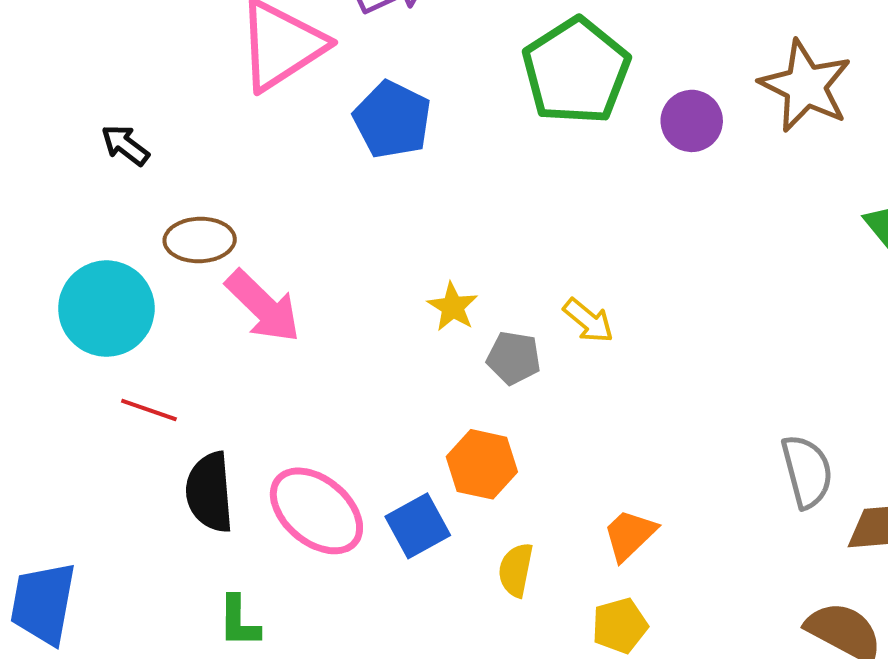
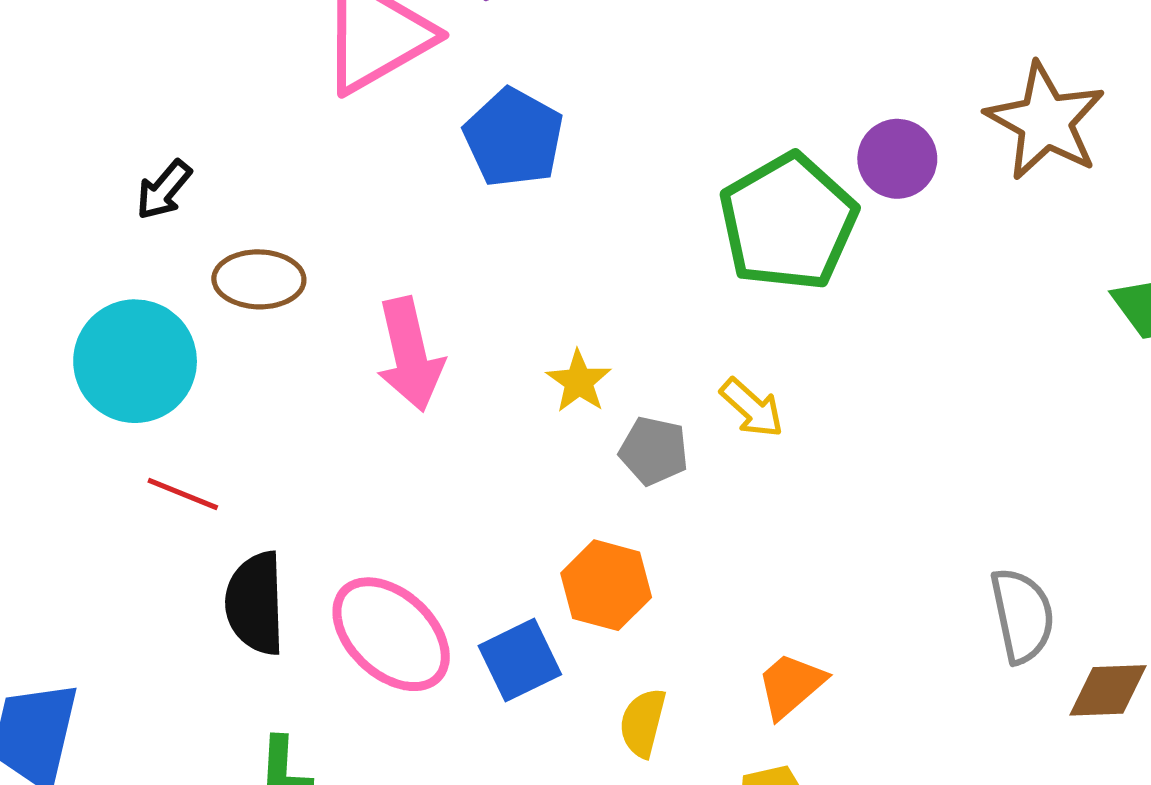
green pentagon: (576, 71) -> (788, 222), moved
black arrow: (125, 145) -> (164, 190), moved, turned -90
pink arrow: (263, 306) -> (410, 354), moved, turned 30

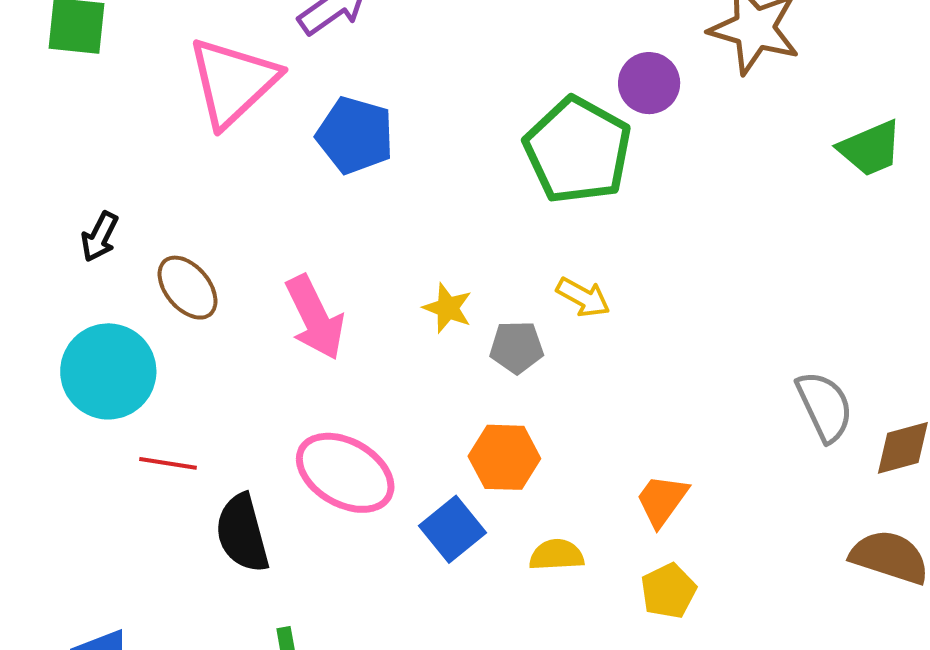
brown ellipse: (259, 279) -> (188, 288), turned 62
pink ellipse: (391, 634) -> (345, 473), moved
yellow semicircle: (643, 723) -> (557, 555), turned 86

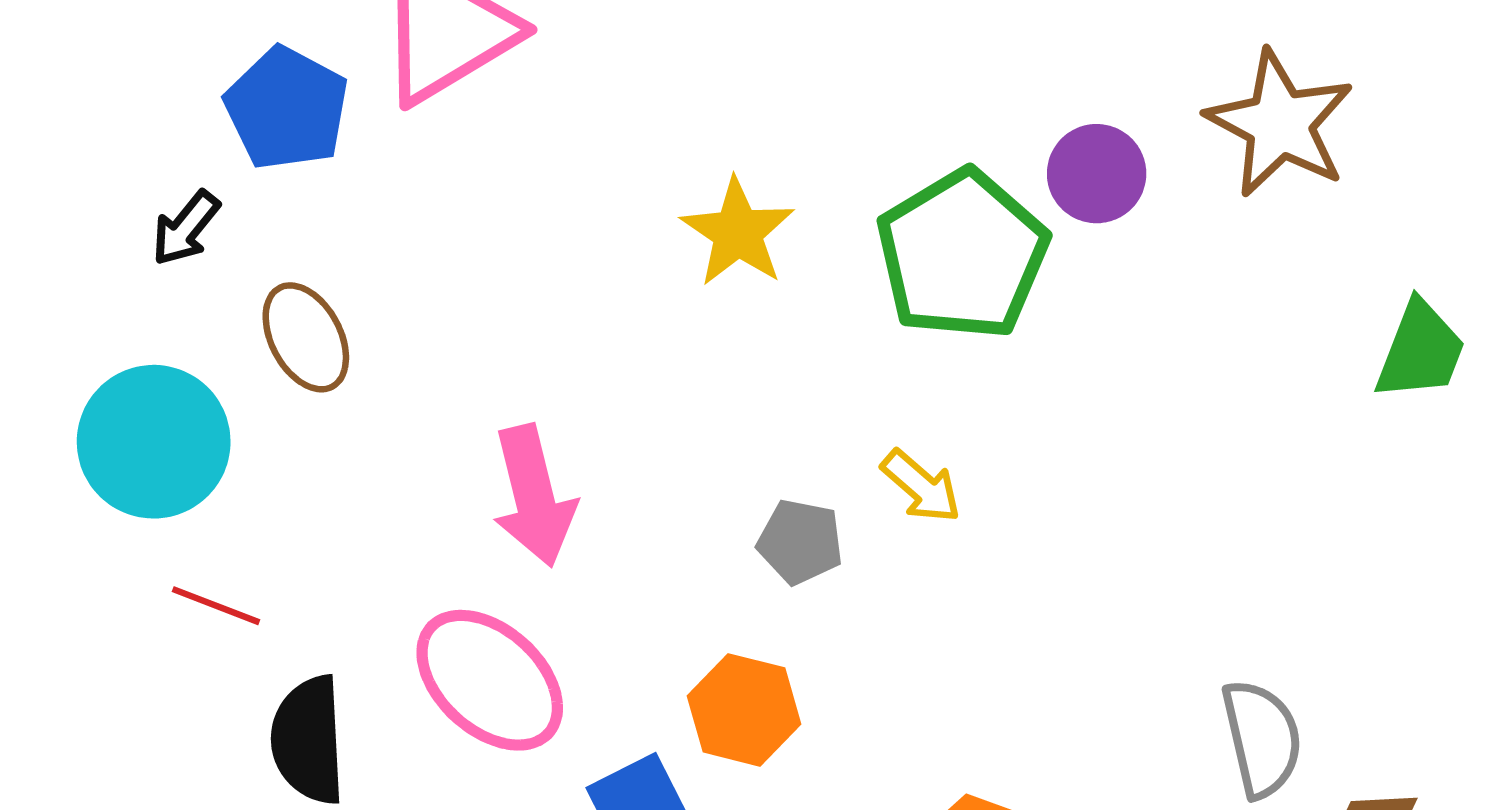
blue pentagon: (355, 135) -> (287, 108), moved
green trapezoid: (870, 148) -> (1420, 351), turned -58
yellow star: (448, 308) -> (738, 232), moved, size x1.4
pink arrow: (315, 318) -> (534, 496), moved

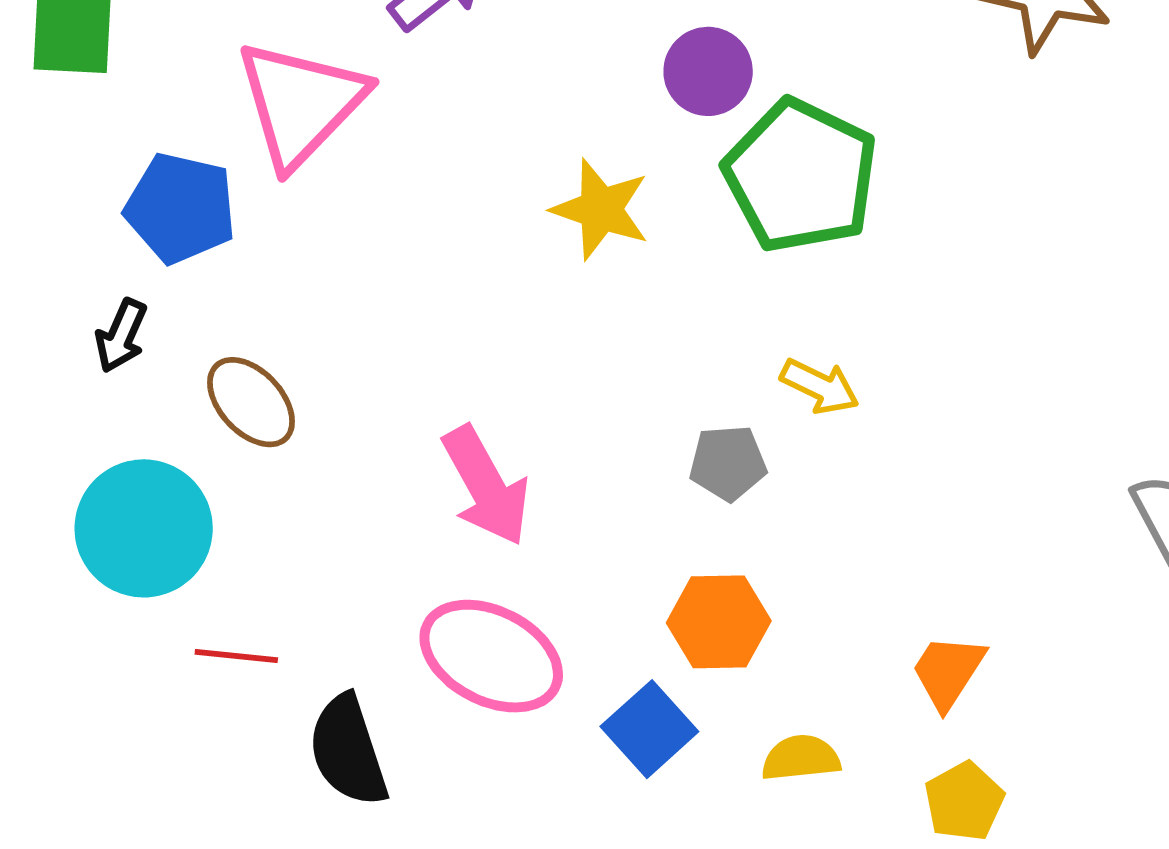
purple circle: (1097, 174) -> (708, 71), moved

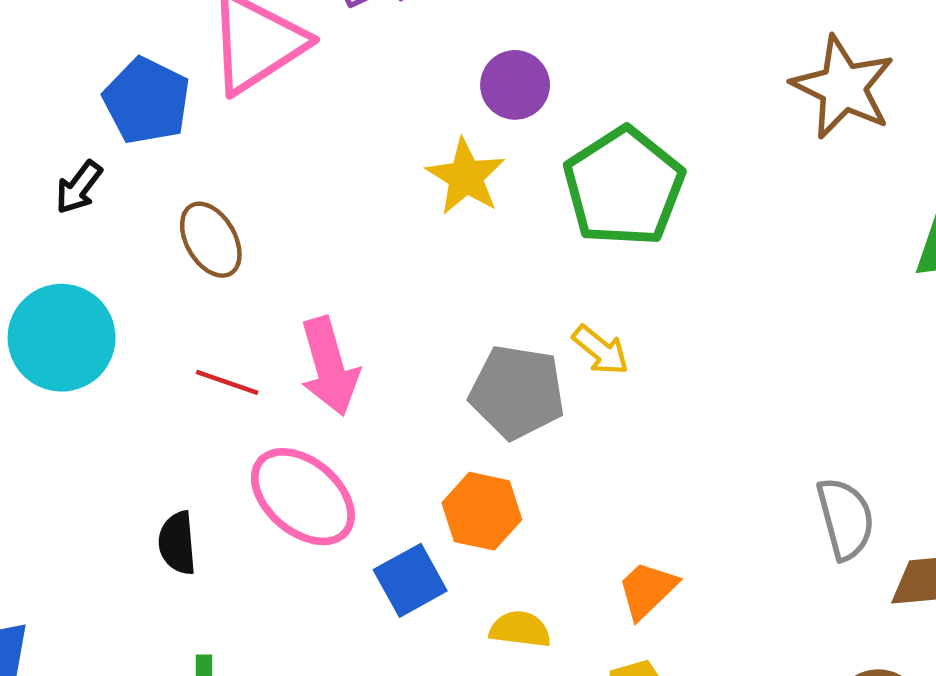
purple circle: (708, 71) -> (515, 85), moved
brown ellipse: (251, 402) -> (211, 240), moved
gray pentagon: (728, 463) -> (517, 392), size x1.6
red line: (236, 656) -> (227, 382), moved
black semicircle: (348, 751) -> (177, 543), size x0.7

